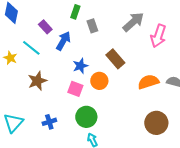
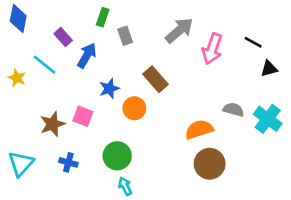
brown star: (37, 81) -> (52, 124), moved
orange semicircle: (148, 82) -> (199, 129), moved
pink square: (75, 89) -> (83, 116), moved
blue cross: (49, 122) -> (68, 162), turned 32

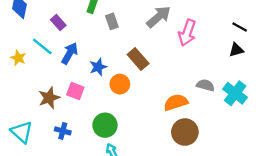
black line: (253, 42) -> (240, 27), moved
blue arrow: (87, 55) -> (70, 53), moved
cyan triangle: (21, 164) -> (22, 132), turned -30

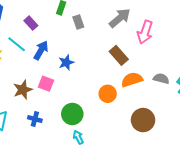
brown rectangle: (138, 59) -> (119, 55), moved
orange circle: (120, 84) -> (108, 94), moved
orange semicircle: (176, 102) -> (132, 80), moved

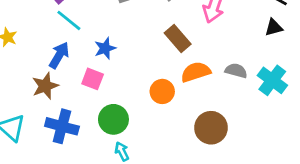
cyan line: (17, 44) -> (69, 20), moved
blue arrow: (41, 50) -> (59, 55), moved
pink square: (46, 84) -> (93, 79), moved
blue cross: (35, 119) -> (62, 126), size x1.6

